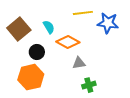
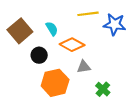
orange hexagon: (31, 77) -> (55, 83), moved
green cross: (89, 85) -> (103, 89), moved, turned -32

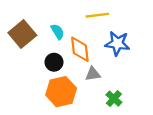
blue star: (115, 24) -> (117, 43), moved
orange diamond: (72, 45) -> (80, 49), turned 55
black circle: (39, 55) -> (54, 62), moved

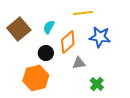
cyan semicircle: (58, 32) -> (49, 27), turned -120
orange diamond: (80, 49) -> (68, 42), turned 55
orange hexagon: (61, 92) -> (36, 78), moved

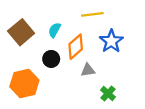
blue star: (100, 37) -> (111, 41), turned 30
orange hexagon: (36, 78) -> (24, 83), moved

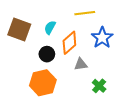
brown square: (21, 32) -> (19, 30), turned -30
orange hexagon: (24, 83) -> (43, 83), moved

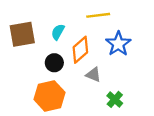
brown square: (19, 30) -> (22, 34), turned -30
gray triangle: (81, 64) -> (93, 75), turned 32

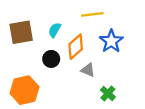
orange hexagon: (50, 96) -> (24, 90), moved

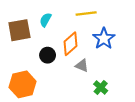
cyan semicircle: (55, 30) -> (45, 20), moved

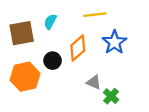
gray triangle: (82, 66) -> (94, 82), moved
orange hexagon: (23, 84) -> (25, 77), moved

